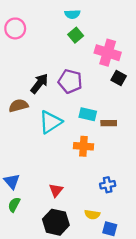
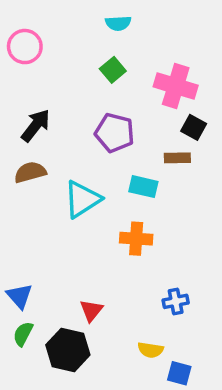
green square: (76, 35) -> (113, 70), moved
black arrow: (39, 84) -> (36, 126), moved
brown rectangle: (109, 123) -> (177, 158), moved
black hexagon: (56, 222) -> (68, 350), moved

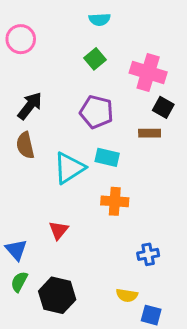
brown semicircle: (30, 172) -> (25, 145), turned -88
cyan rectangle: (143, 187) -> (107, 157), moved
red triangle: (91, 310) -> (59, 230), moved

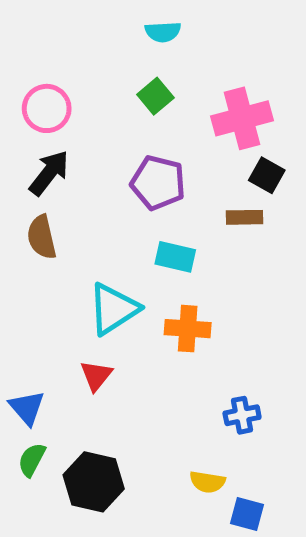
pink circle: (21, 39) -> (47, 108), moved
pink cross: (148, 72) -> (242, 118), turned -32
cyan triangle: (69, 168) -> (113, 309), moved

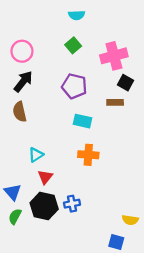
cyan triangle: (113, 309) -> (36, 155), moved, size x0.6
blue cross: (242, 415) -> (72, 204), moved
black hexagon: (94, 482) -> (44, 206), moved
yellow semicircle: (207, 482) -> (130, 220), moved

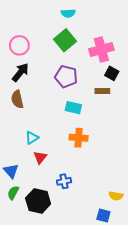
green square: (73, 45) -> (65, 40), size x1.5
black hexagon: (44, 206) -> (38, 201), moved

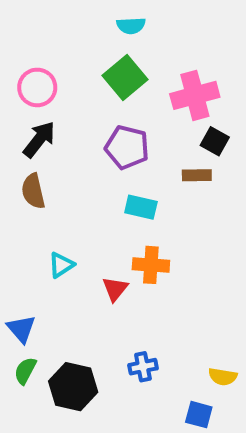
red triangle: (40, 157) -> (115, 289), moved
blue cross: (64, 181) -> (143, 367), moved

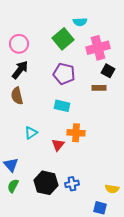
cyan semicircle: (131, 26) -> (80, 22), moved
cyan rectangle: (141, 207) -> (62, 106), moved
black hexagon: (73, 387) -> (46, 183), moved

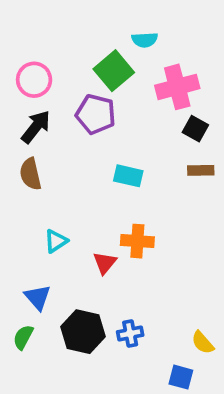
purple pentagon: (64, 74) -> (96, 114), moved
brown rectangle: (99, 88) -> (201, 170), moved
cyan rectangle: (62, 106) -> (128, 176), moved
blue triangle: (11, 165) -> (38, 297), moved
yellow semicircle: (112, 189) -> (203, 343), turned 40

